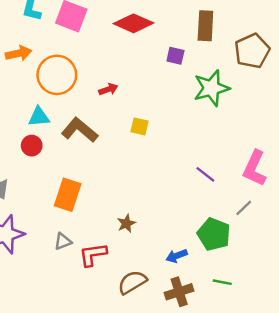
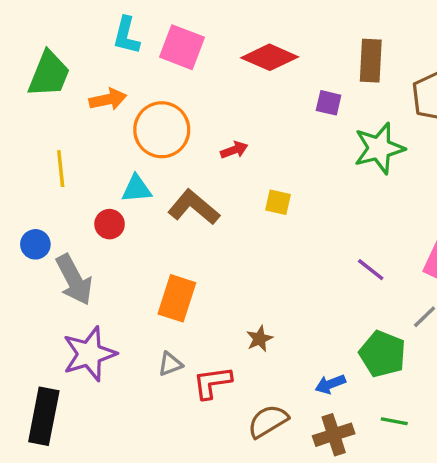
red circle: (32, 146) -> (110, 224), moved

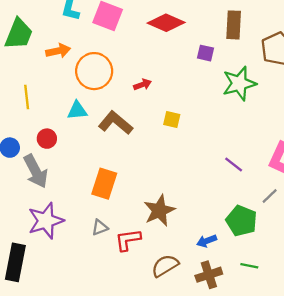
red circle: (110, 224) -> (47, 139), moved
brown star: (259, 339) -> (159, 211), size x1.8

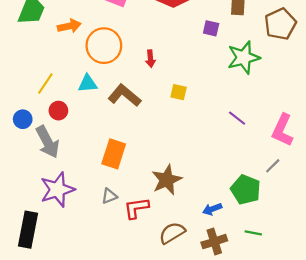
red arrow: (142, 85) -> (150, 59), turned 105
yellow line: (27, 97) -> (45, 83), moved, turned 40
purple line: (234, 164) -> (237, 118), moved

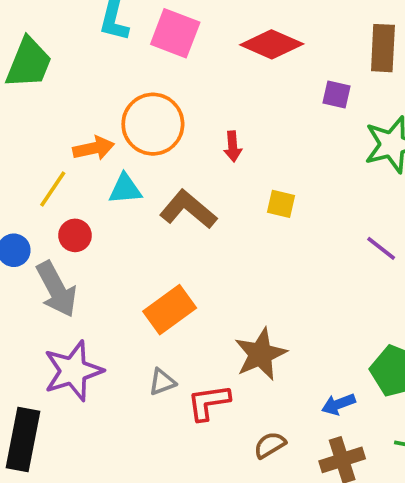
orange arrow: (69, 26) -> (94, 148), moved
orange rectangle: (114, 154) -> (170, 310), turned 36
brown semicircle: (172, 233) -> (270, 445), size x0.7

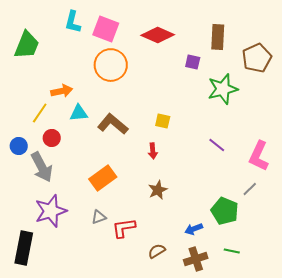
orange circle: (153, 124) -> (111, 65), moved
red arrow: (233, 146) -> (153, 151), moved
brown star: (261, 354) -> (158, 190), moved, size x0.7

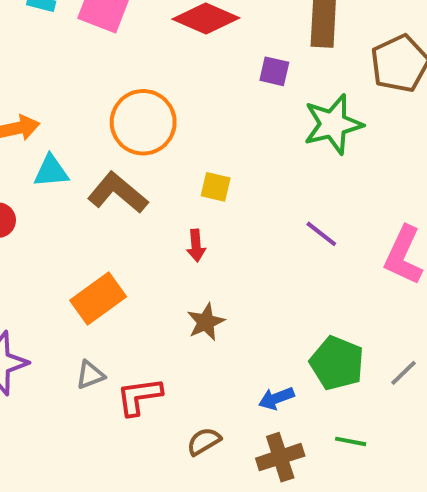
orange circle: (111, 65) -> (143, 122), moved
gray line: (250, 189) -> (404, 373), moved

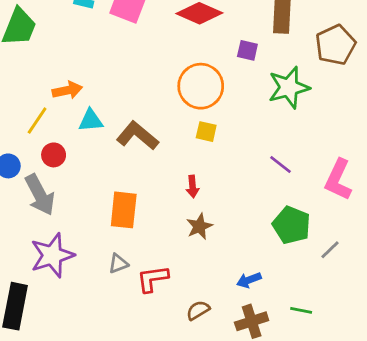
orange circle: (143, 122) -> (201, 86), moved
red arrow: (196, 246) -> (192, 187), moved
orange rectangle: (98, 298) -> (124, 210), turned -48
green pentagon: (337, 363) -> (291, 225), moved
gray line: (404, 373) -> (330, 250), moved

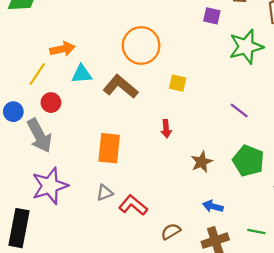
orange circle: (201, 86) -> (141, 45), moved
brown star: (199, 226) -> (202, 162), moved
red L-shape: (153, 279) -> (133, 205), turned 48
blue arrow: (249, 280) -> (213, 206), turned 36

